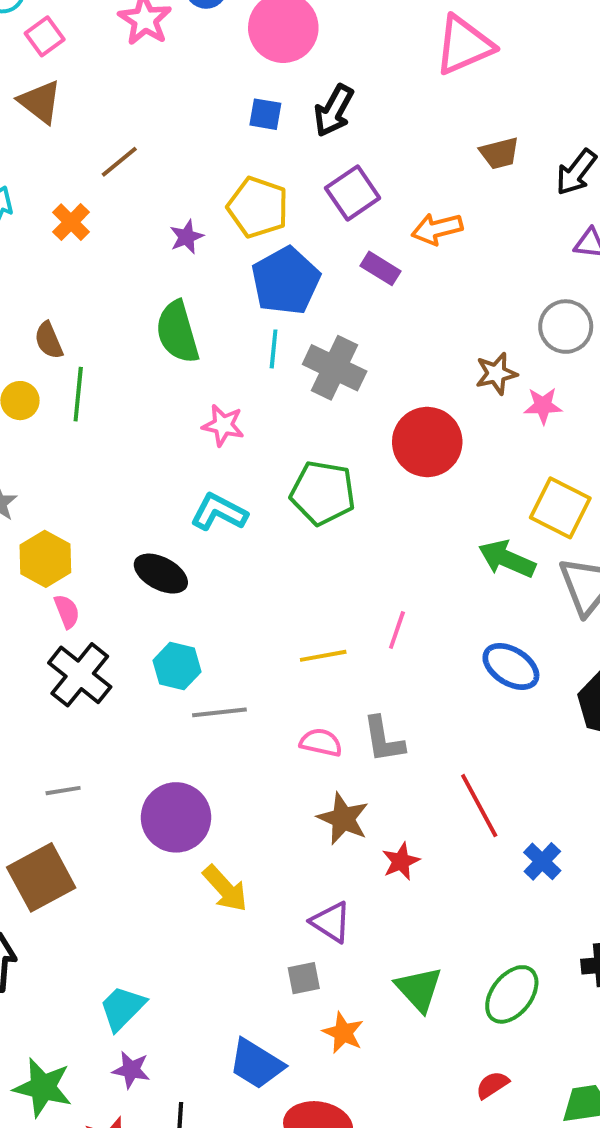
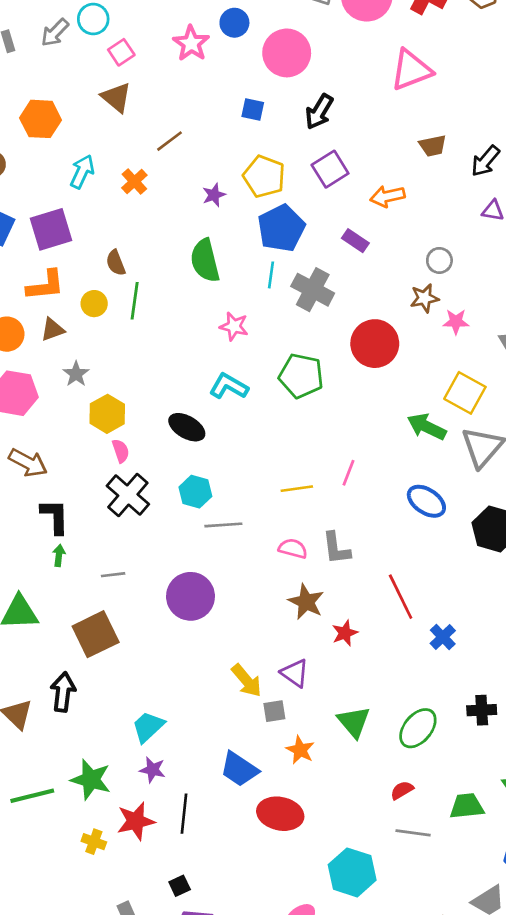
blue square: (265, 114) -> (253, 110), moved
purple rectangle: (381, 268) -> (355, 241), moved
gray circle: (566, 327) -> (439, 260), moved, size x0.7
yellow arrow: (225, 889) -> (247, 681), moved

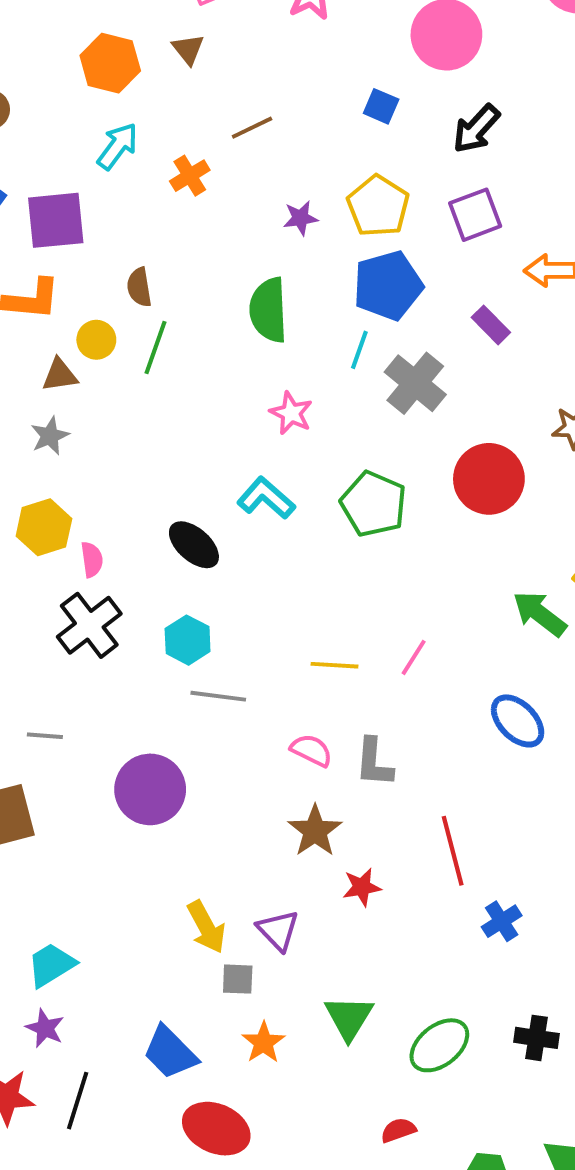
brown triangle: (116, 97) -> (188, 49), size x0.7
orange hexagon: (41, 119) -> (110, 63), moved
brown triangle: (53, 330) -> (60, 375), moved
yellow hexagon: (107, 414) -> (44, 527), moved

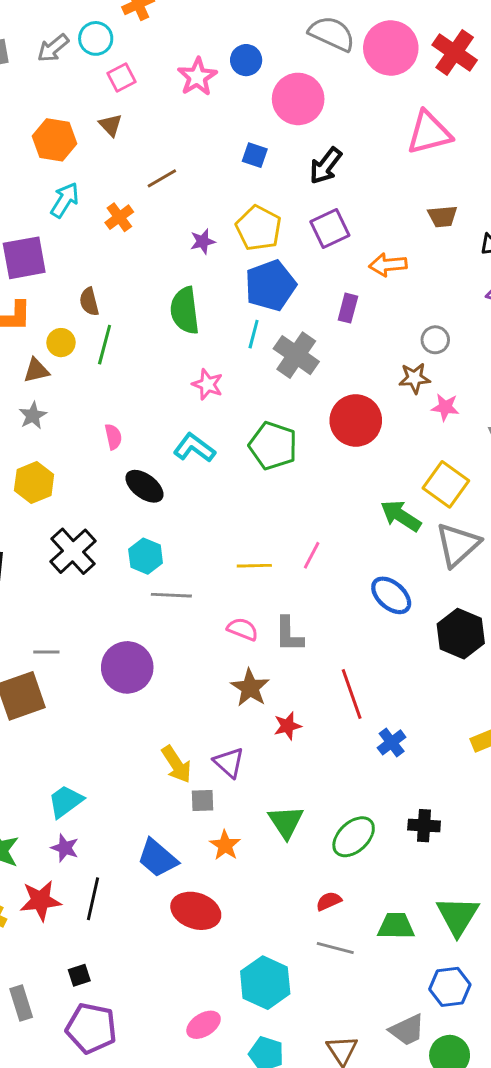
purple rectangle: (491, 325) -> (348, 308), turned 64
pink semicircle: (92, 560) -> (113, 437), moved
gray line: (45, 736) -> (46, 652), moved

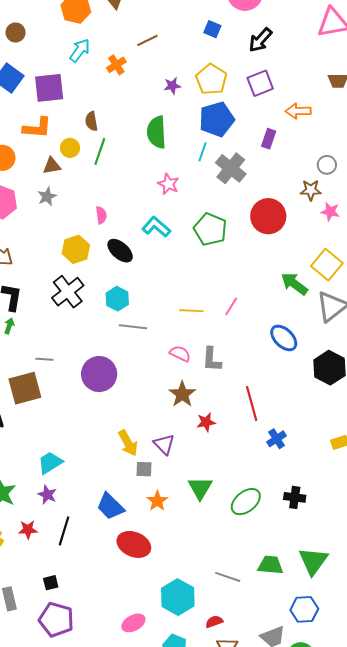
yellow hexagon: (34, 482) -> (76, 249), moved
red star: (40, 901) -> (28, 530), size x0.7
red semicircle: (329, 901) -> (214, 622), moved

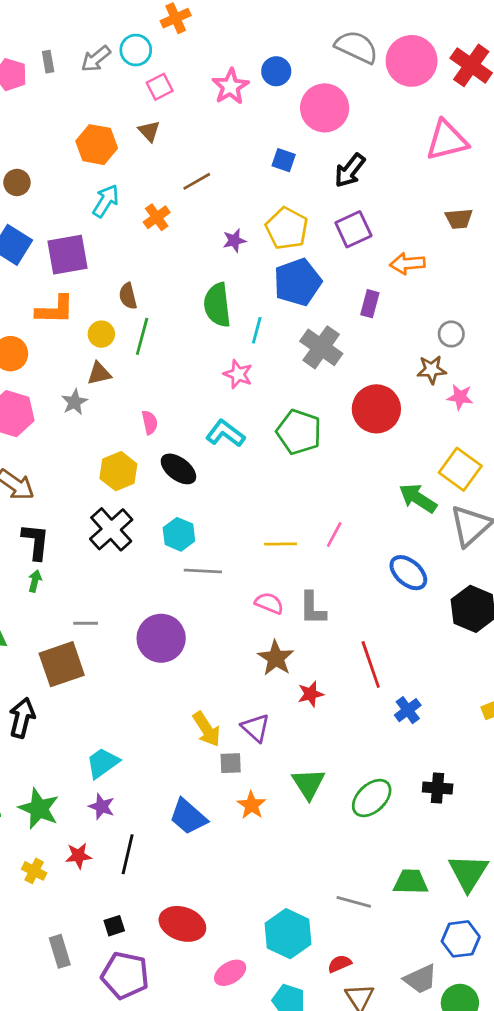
cyan line: (203, 152) -> (257, 330), moved
brown triangle: (52, 166) -> (99, 373), moved
red ellipse: (134, 544) -> (182, 924), moved

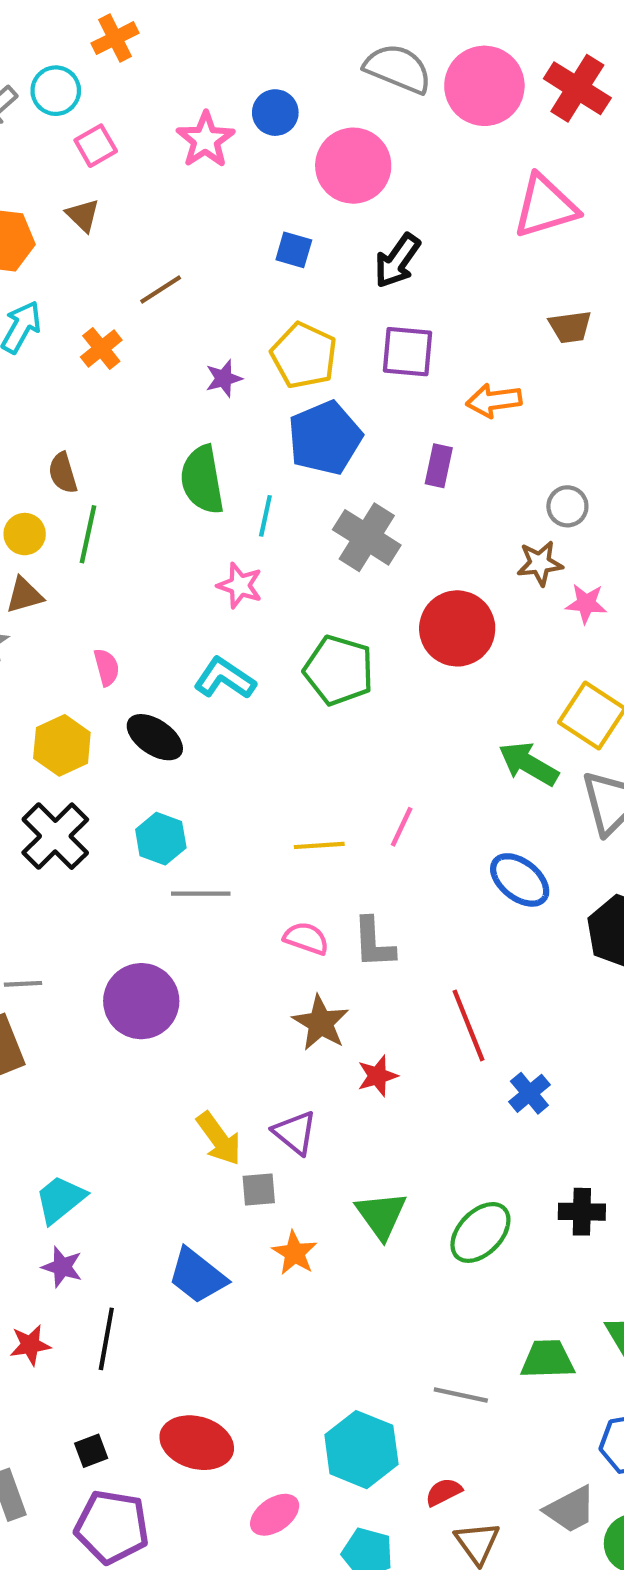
purple square: (353, 229) -> (407, 352), turned 33

